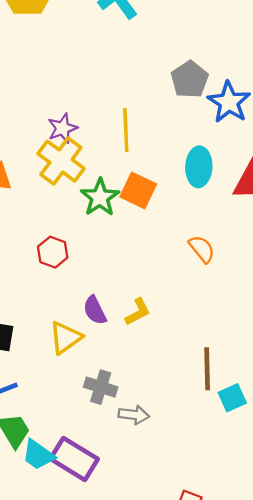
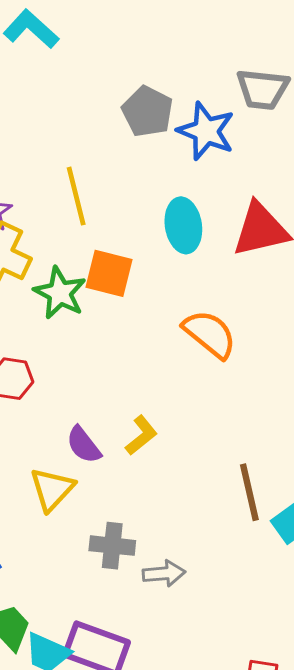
orange semicircle: (202, 249) -> (210, 334), size x1.4

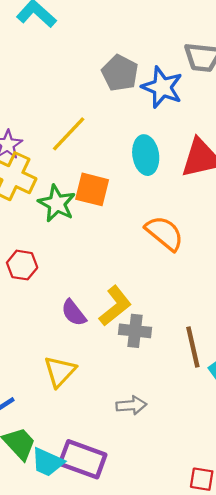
yellow line: (76, 196) -> (69, 134), turned 57
yellow L-shape: (141, 435) -> (115, 306), size x1.4
yellow triangle: (52, 489) -> (60, 371), moved
gray cross: (112, 546) -> (135, 331), moved

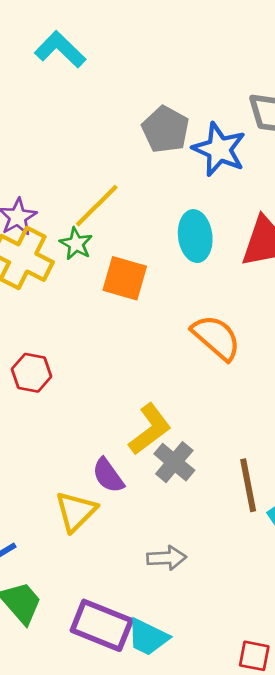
green star: (57, 203) -> (76, 244), moved, size x0.7
purple semicircle: (74, 313) -> (108, 476), moved
gray cross: (135, 331) -> (174, 462), turned 32
cyan trapezoid: (48, 462) -> (148, 637), moved

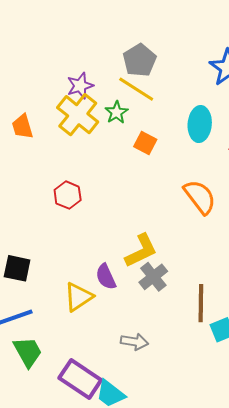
gray pentagon: (165, 129) -> (140, 60), moved
yellow line: (97, 206) -> (136, 89), turned 66
orange square: (125, 278) -> (145, 143), size x0.7

